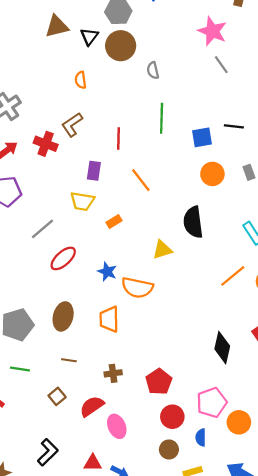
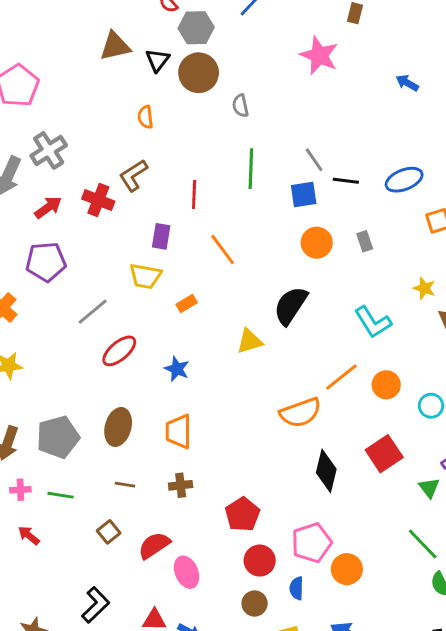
gray line: (221, 65) -> (314, 160), moved
black semicircle: (193, 222) -> (291, 306), turned 40
orange semicircle: (137, 288) -> (300, 413), moved, turned -32
brown cross: (113, 373) -> (181, 485), moved

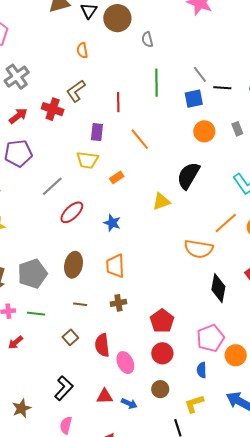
orange semicircle: (300, 413) -> (199, 249), turned 32
red arrow: (29, 535) -> (16, 342), turned -77
red semicircle: (154, 545) -> (102, 345), turned -60
red circle: (260, 561) -> (162, 353), moved
brown circle: (255, 603) -> (160, 389), moved

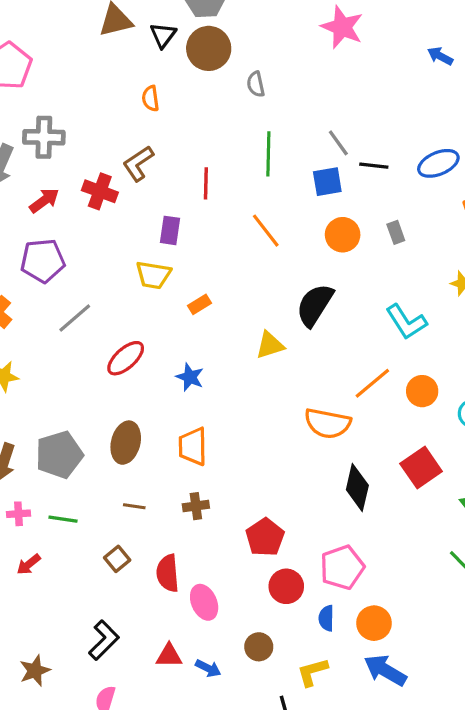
gray cross: (17, 77) -> (44, 137), turned 35
orange line: (140, 139) -> (266, 231), moved
gray line: (52, 186) -> (75, 318), moved
red circle: (162, 353) -> (286, 586), moved
orange circle: (236, 355) -> (374, 623), moved

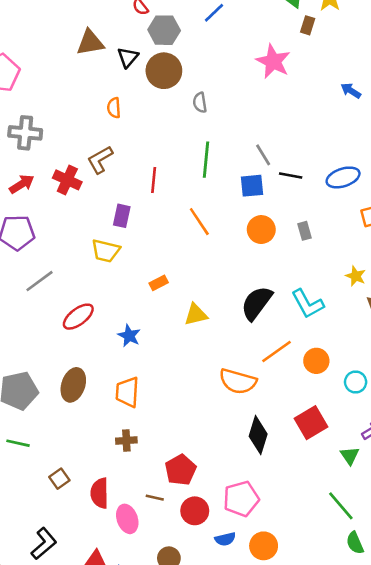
orange rectangle: (199, 304) -> (159, 283), moved
black semicircle: (315, 305) -> (257, 303), moved
brown line: (134, 506) -> (155, 498), moved
blue semicircle: (326, 618) -> (225, 539), turned -108

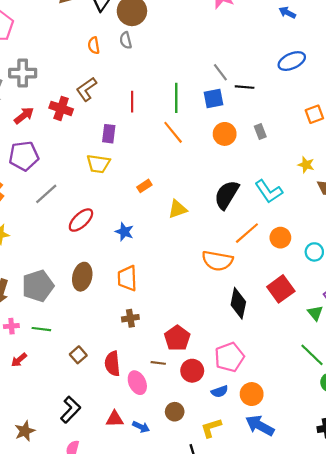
gray semicircle: (200, 103) -> (126, 40), moved
green line: (206, 160) -> (176, 98), moved
blue ellipse: (343, 177) -> (292, 61), moved

